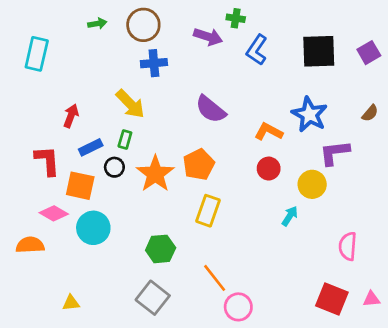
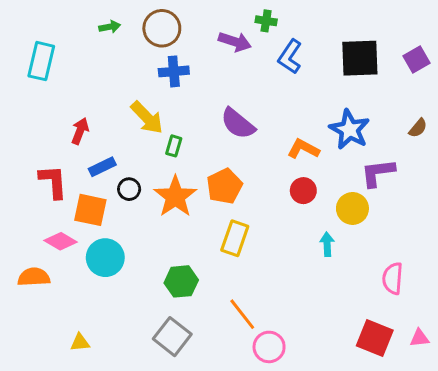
green rectangle: (125, 140) -> (174, 146), moved
cyan arrow: (290, 216) -> (327, 244), turned -36

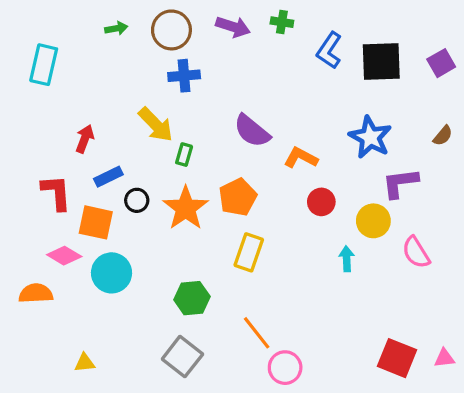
purple arrow: (235, 42) -> (233, 27), moved
blue L-shape: (290, 57) -> (329, 50), moved
orange L-shape: (303, 149) -> (301, 158), moved
pink semicircle: (393, 278) -> (416, 252), moved, turned -36

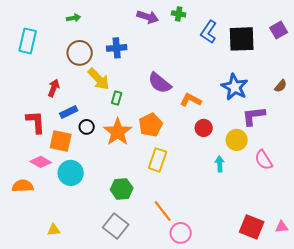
brown circle: (171, 30) -> (80, 53), moved
purple square: (441, 63) -> (279, 30), moved

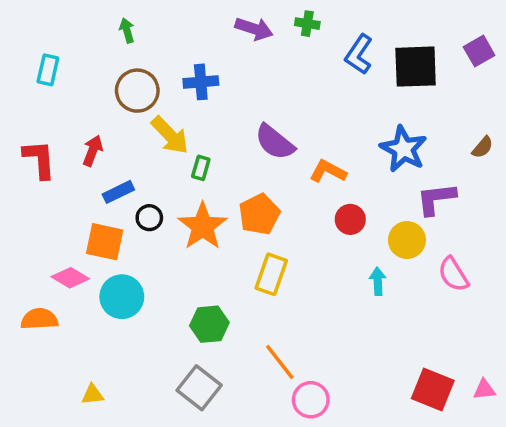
green arrow: (74, 18) -> (127, 30), turned -96
cyan rectangle: (28, 41) -> (48, 70), size x0.7
red L-shape: (36, 122) -> (39, 159), moved

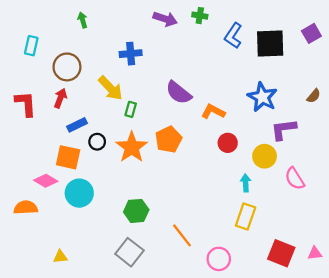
brown circle: (137, 91) -> (67, 67), moved
yellow rectangle: (271, 274) -> (246, 216), moved
pink circle: (311, 400) -> (219, 259), moved

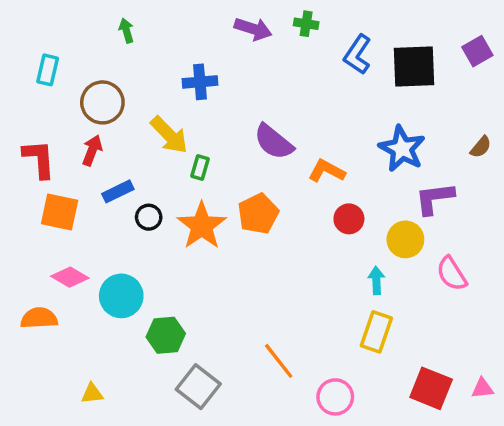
orange square: (68, 157) -> (60, 212), moved
green hexagon: (136, 211) -> (166, 335), moved

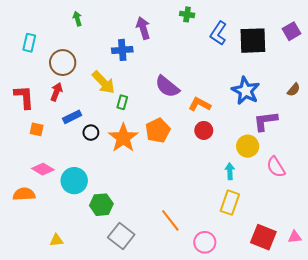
purple arrow: (253, 29) -> (143, 28), moved, turned -125
orange square: (60, 212) -> (37, 129), size x0.6
red circle: (349, 219) -> (204, 130), moved

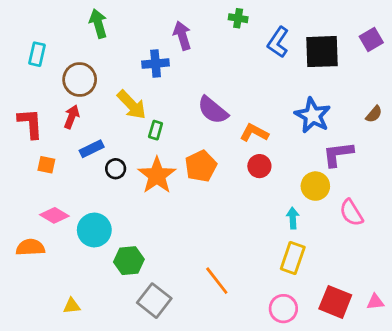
green arrow: (77, 19) -> (98, 24), size x1.5
pink circle: (205, 242) -> (283, 309), moved

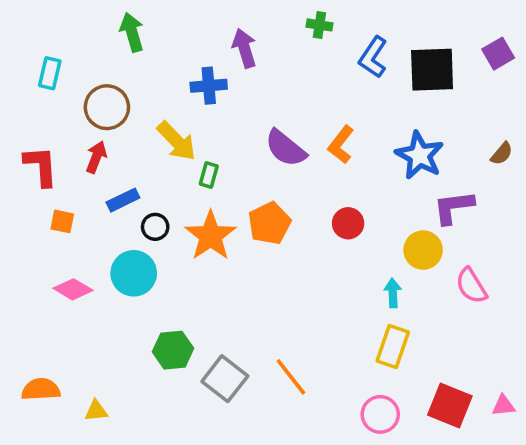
orange L-shape: (254, 133) -> (341, 145), moved, turned -80
cyan circle: (94, 230) -> (134, 273), moved
orange semicircle: (30, 247) -> (41, 389), moved
gray square: (154, 301) -> (225, 379), moved

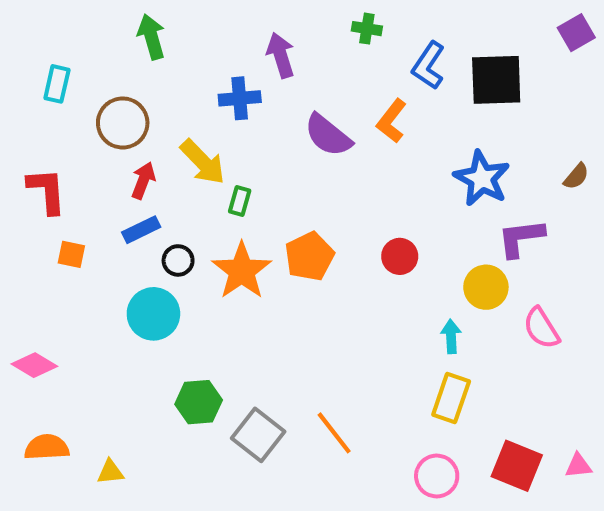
purple square: (498, 54) -> (576, 33), moved
orange L-shape: (341, 145) -> (392, 121), moved
purple semicircle: (286, 148) -> (328, 135), moved
red arrow: (96, 157) -> (143, 180), moved
pink diamond: (73, 289) -> (34, 365), moved

